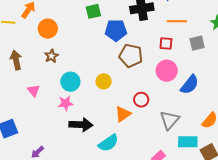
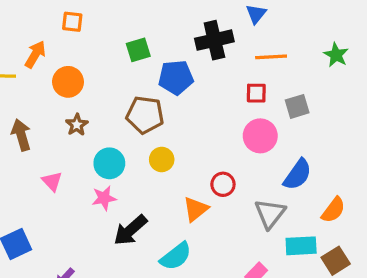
gray square: (197, 43) -> (297, 106), moved
brown pentagon: (131, 56) -> (145, 115), moved
blue semicircle: (190, 85) -> (298, 175), moved
black arrow: (81, 125) -> (130, 230), turned 140

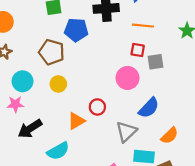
red square: (256, 93) -> (138, 50), moved

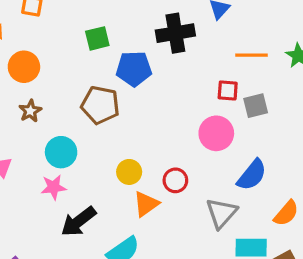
orange line: (143, 26) -> (251, 55), moved
yellow circle: (58, 84) -> (129, 172), moved

